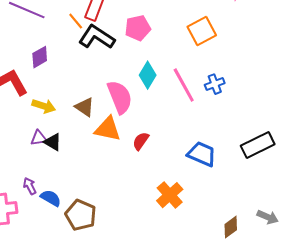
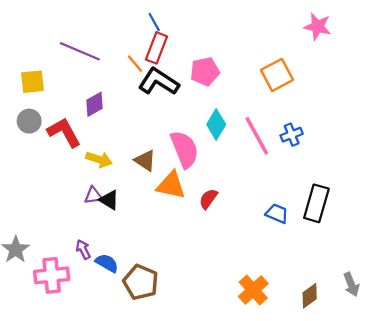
black rectangle: (258, 145) -> (316, 203), moved, turned -48
blue trapezoid: (202, 154) -> (277, 213), size x0.7
orange cross: (170, 195) -> (253, 290), moved
gray arrow: (268, 217) -> (351, 284), turned 45

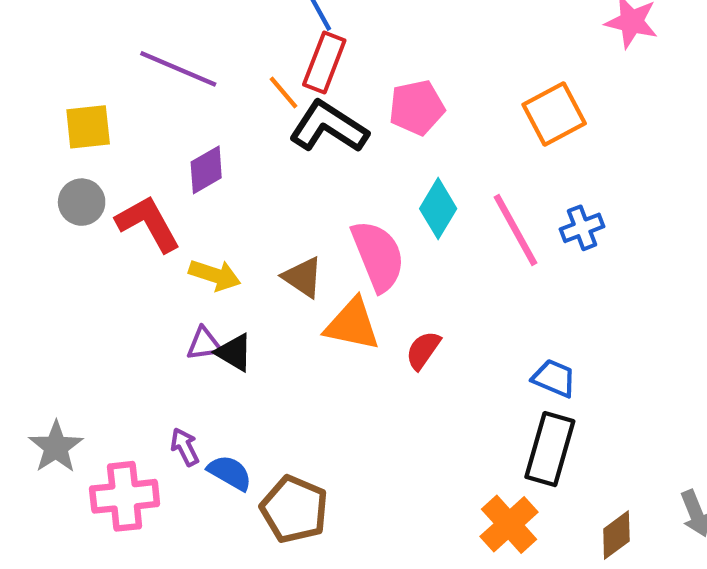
black rectangle: (316, 203) -> (550, 449), moved

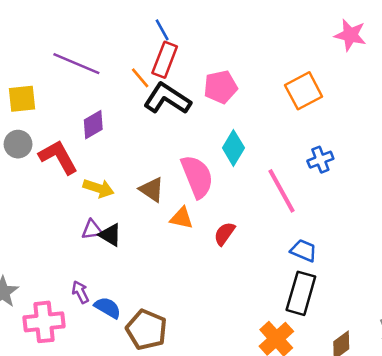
pink line: (515, 230) -> (282, 191), moved
orange triangle: (352, 324) -> (182, 218), size x0.7

